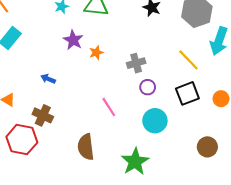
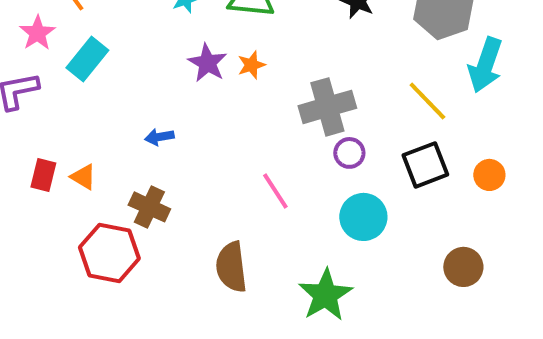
orange star: (96, 53) -> (251, 65), moved
gray cross: (136, 63) -> (327, 107), size x1.5
blue arrow: (48, 79) -> (159, 137), turned -32

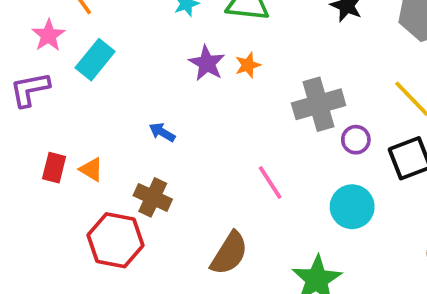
blue arrow: (159, 137) -> (162, 132), turned 40
purple circle: (349, 153) -> (356, 140), moved
brown semicircle: (231, 267) -> (229, 253), turned -141

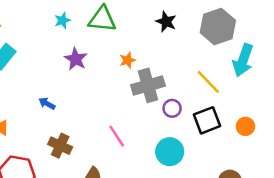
orange star: (248, 65) -> (128, 60), moved
brown cross: (153, 197) -> (60, 146), moved

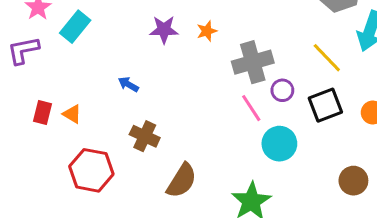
purple star: (76, 59) -> (164, 30), turned -30
orange star: (128, 60) -> (207, 31), moved
pink line: (117, 136) -> (251, 108), moved

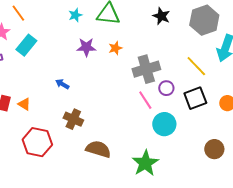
brown semicircle: (182, 181) -> (98, 149), turned -105

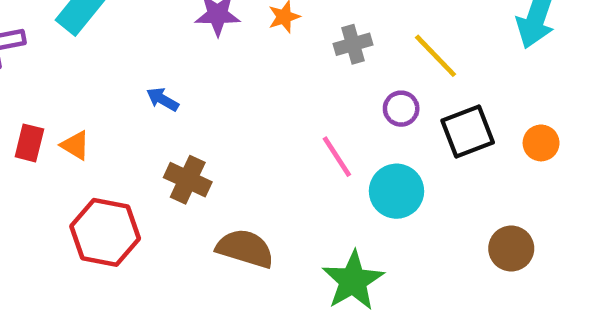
yellow line: (196, 66) -> (436, 56), moved
gray cross: (146, 69) -> (353, 44), moved, size x0.6
pink line: (145, 100) -> (337, 157), moved

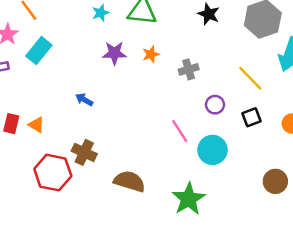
yellow line: (436, 56) -> (250, 78), moved
black square: (468, 131) -> (251, 117), size x0.7
brown cross: (188, 180) -> (84, 152), moved

